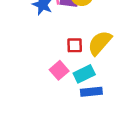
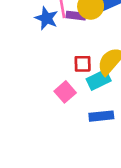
cyan rectangle: (84, 74) -> (99, 80), moved

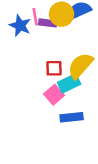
pink square: (65, 92) -> (54, 95), moved

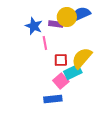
pink line: (35, 17) -> (45, 43), moved
blue rectangle: (72, 117) -> (53, 99), moved

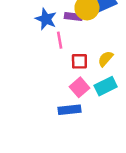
yellow semicircle: (82, 58) -> (106, 59), size x0.6
cyan rectangle: (73, 72) -> (106, 86), moved

